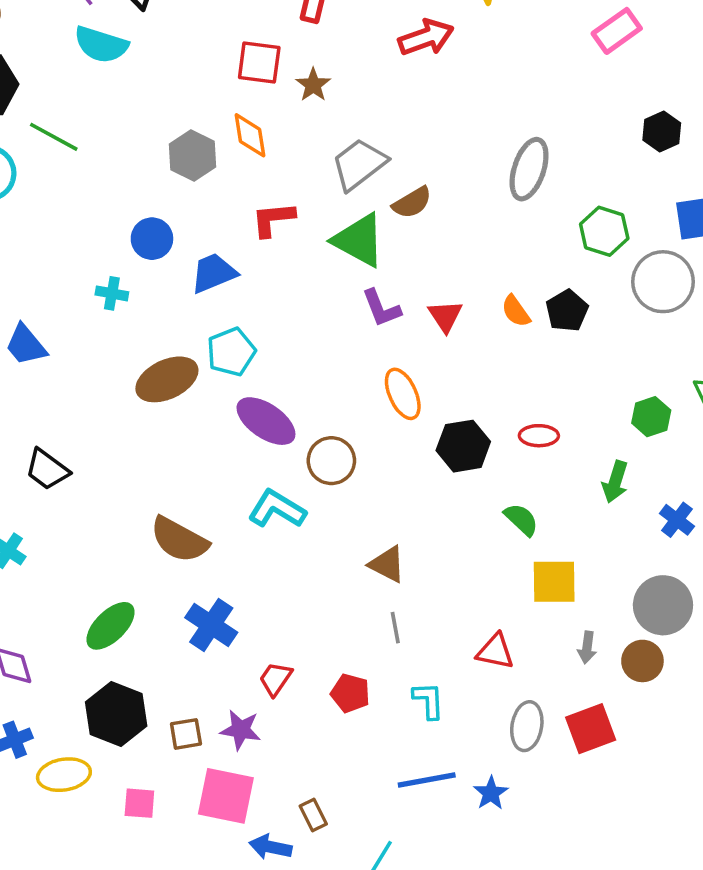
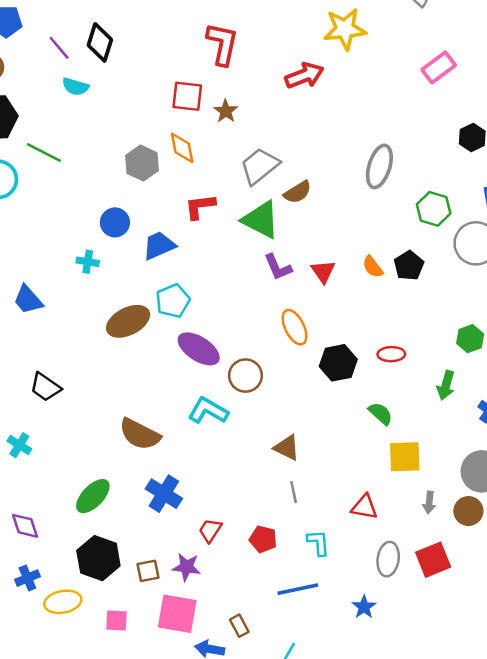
cyan semicircle: (101, 45) -> (75, 87), size x0.7
blue line: (427, 780) -> (298, 589), moved

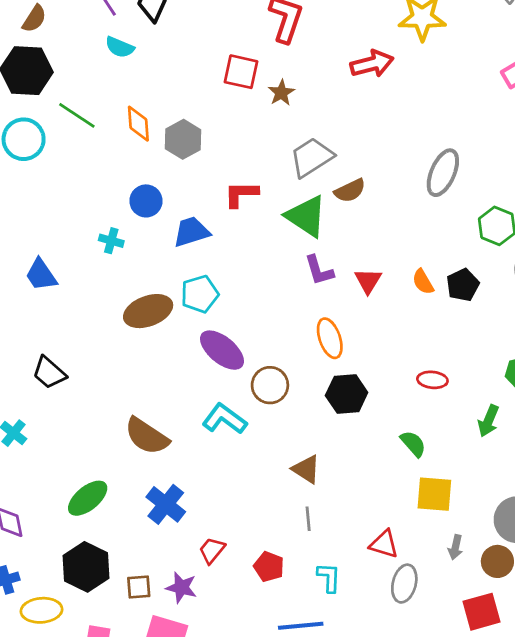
orange diamond: (182, 148) -> (138, 124), moved
black hexagon: (338, 363) -> (347, 394), moved
gray ellipse: (388, 559) -> (404, 584), moved
red square: (433, 560) -> (481, 612), moved

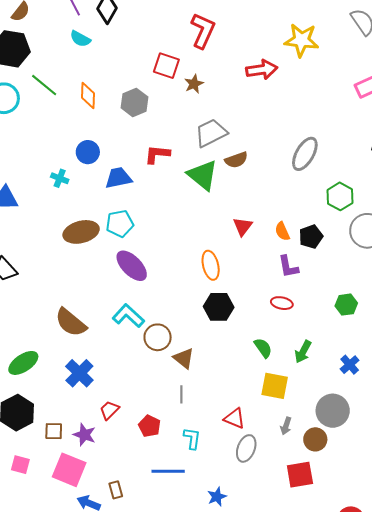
gray hexagon: (183, 139) -> (135, 102), moved
purple L-shape: (319, 270) -> (288, 267), moved
brown circle: (270, 385) -> (158, 337), moved
green arrow: (488, 421) -> (303, 352), moved

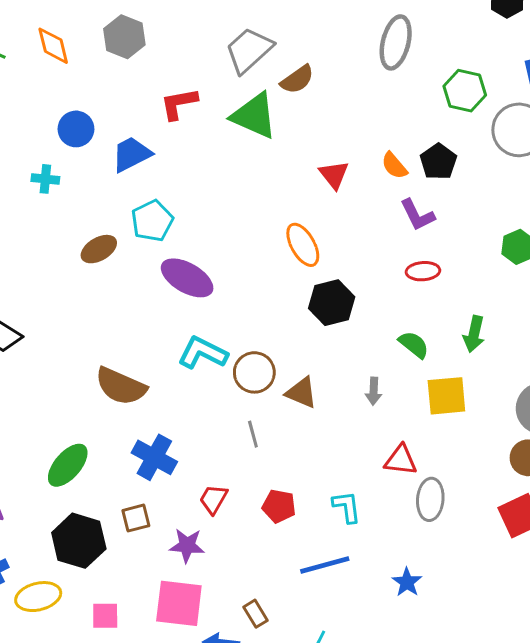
brown ellipse: (81, 232) -> (99, 249), size x0.7
gray line: (181, 394) -> (253, 434), moved
gray arrow: (286, 426) -> (374, 391), moved
brown square: (54, 431) -> (136, 518), moved

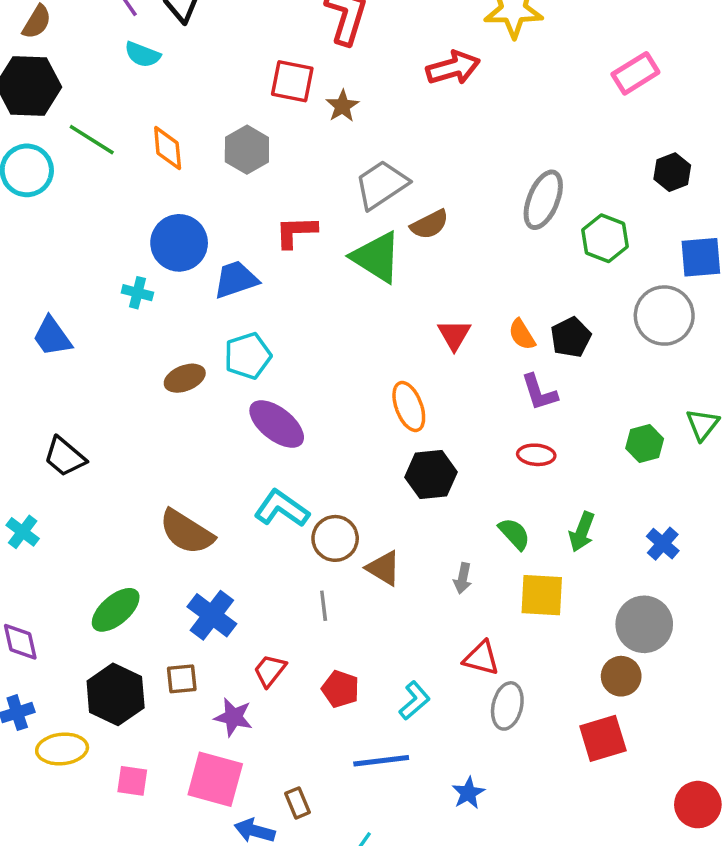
green hexagon: (465, 91) -> (605, 238), moved
blue circle: (76, 129) -> (179, 243), size x1.4
cyan L-shape: (347, 507) -> (414, 701), turned 48

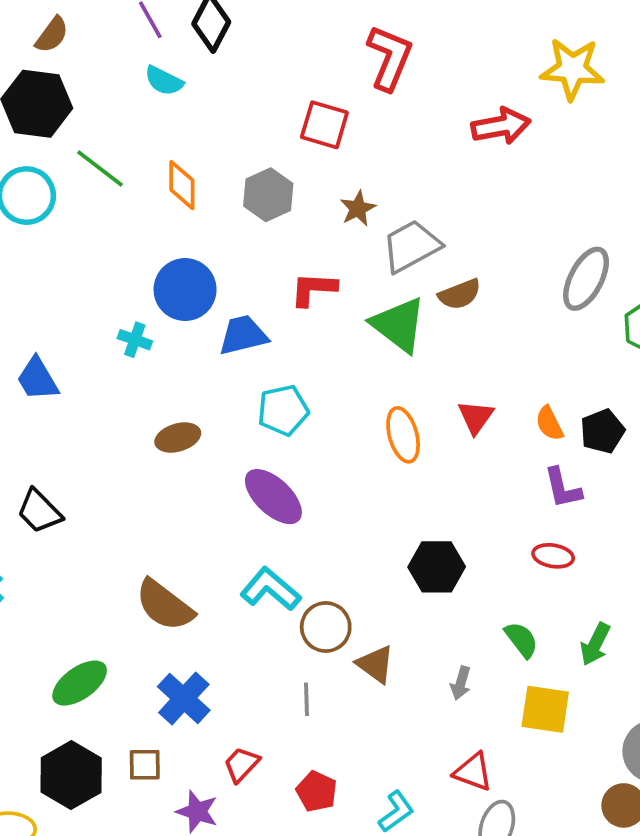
brown star: (342, 106) -> (358, 209), moved
cyan pentagon: (248, 356) -> (283, 410), moved
orange ellipse: (409, 406) -> (403, 435), moved

